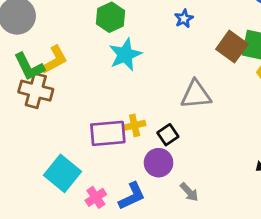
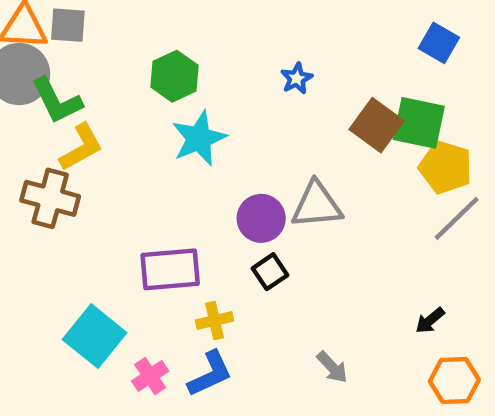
green L-shape: (29, 67) -> (57, 101), moved
yellow cross: (135, 125) -> (214, 321), moved
purple circle: (159, 163) -> (261, 218), moved
gray arrow: (189, 192) -> (332, 367), moved

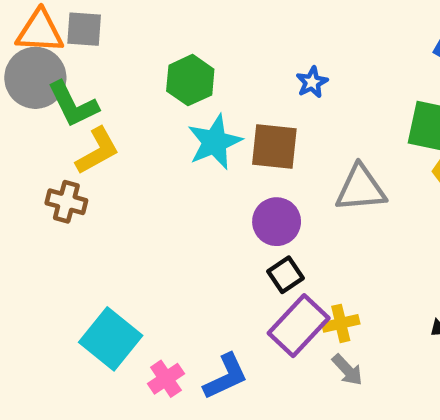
brown square: (377, 125) -> (274, 146), moved, turned -30
brown cross: (50, 198) -> (66, 202), size x0.7
gray triangle: (317, 205) -> (361, 188), moved
purple rectangle: (170, 269) -> (299, 326), moved, turned -42
yellow cross: (214, 321) -> (341, 323), moved

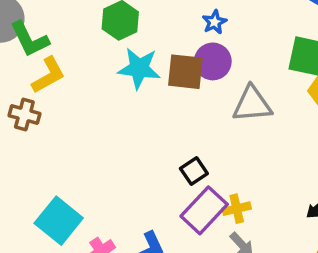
cyan star: (215, 142) -> (139, 68), turned 30
purple circle: (277, 222) -> (213, 61), moved

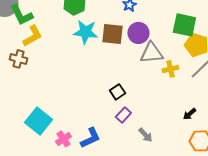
purple circle: (213, 61) -> (138, 33), moved
yellow cross: (237, 209) -> (170, 69), moved
purple rectangle: (204, 210) -> (123, 115), size x0.6

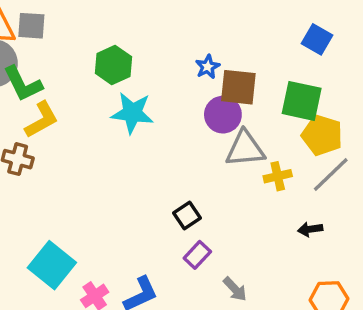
brown square: (112, 34) -> (238, 87), moved
black arrow: (189, 114) -> (310, 229), moved, turned 32

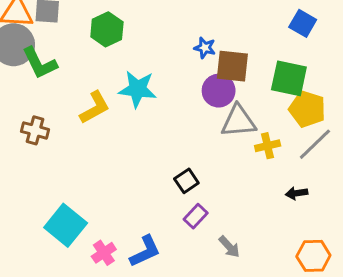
green hexagon: (113, 65) -> (107, 29), moved
blue star: (208, 67) -> (205, 48), turned -30
yellow L-shape: (42, 120) -> (95, 107), moved

